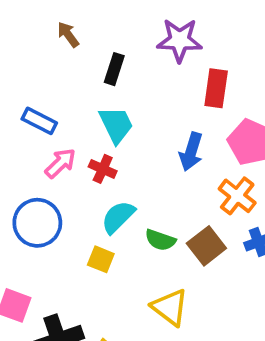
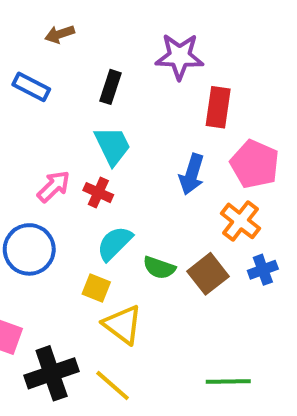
brown arrow: (68, 34) -> (60, 34), moved, turned -72
blue rectangle: (39, 121) -> (31, 87), moved
yellow triangle: (170, 307) -> (123, 325), moved

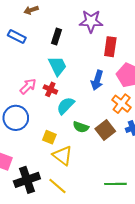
cyan semicircle: (115, 243) -> (66, 106), moved

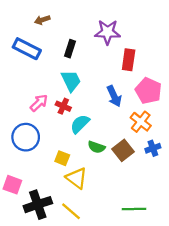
blue rectangle: (17, 37) -> (27, 49), size x1.4
blue arrow: (97, 80) -> (114, 96), turned -42

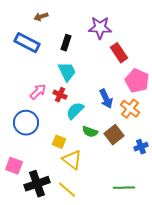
red rectangle: (129, 60) -> (119, 53), turned -42
blue arrow: (114, 96) -> (106, 99), moved
blue cross: (153, 148) -> (141, 147), moved

